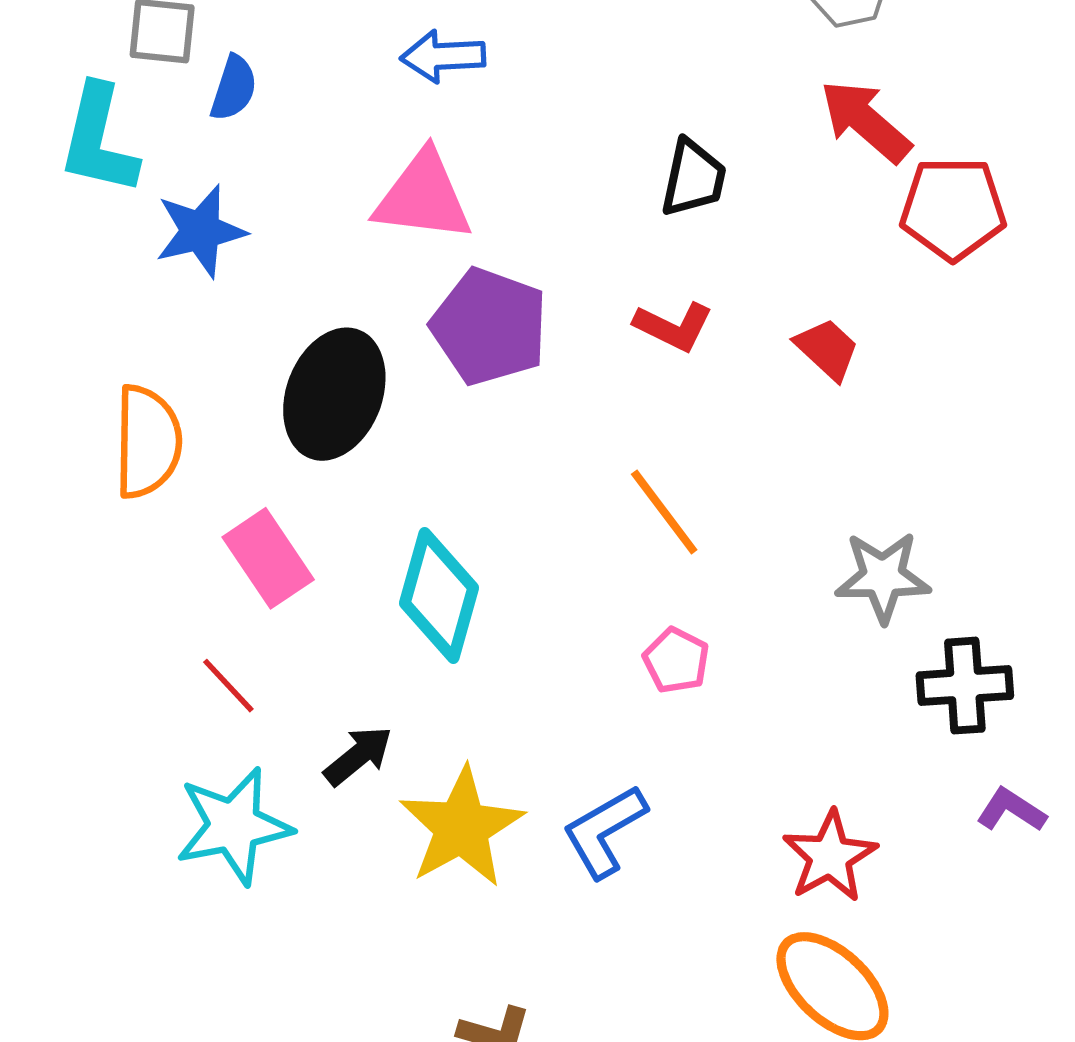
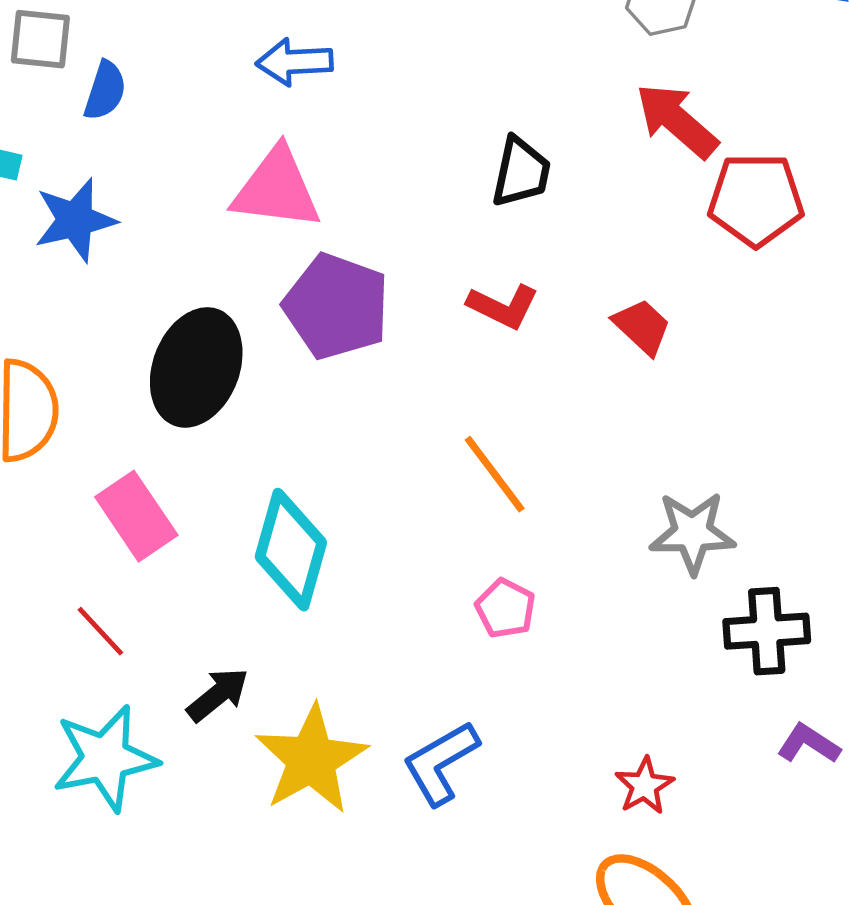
red star: (830, 856) -> (644, 786), size x0.7

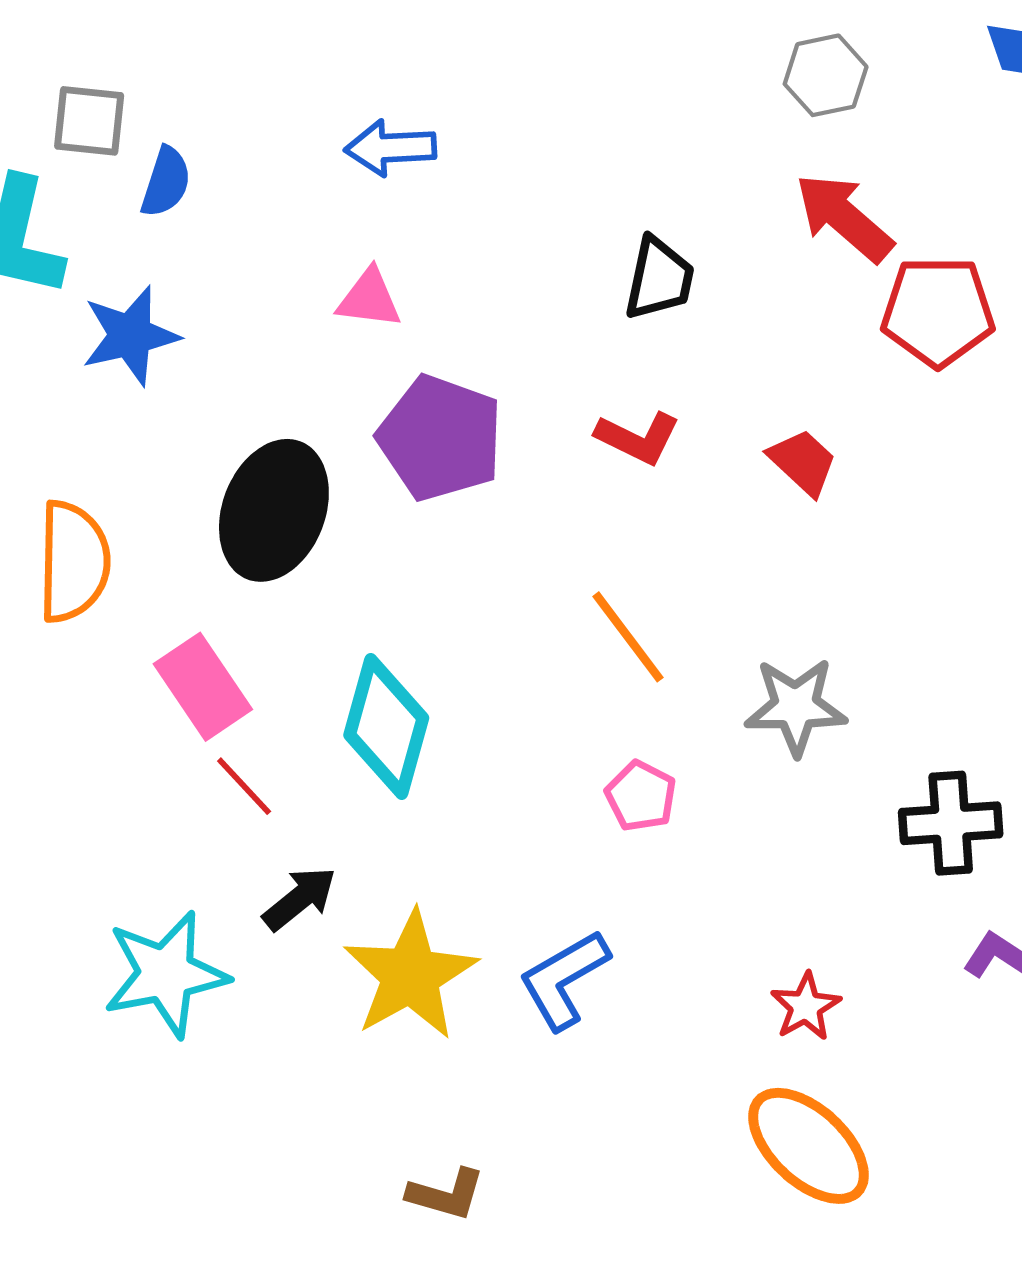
pink triangle: (277, 189) -> (369, 299), size x0.6
gray star: (692, 533) -> (796, 707), moved
red line: (100, 631) -> (244, 786), moved

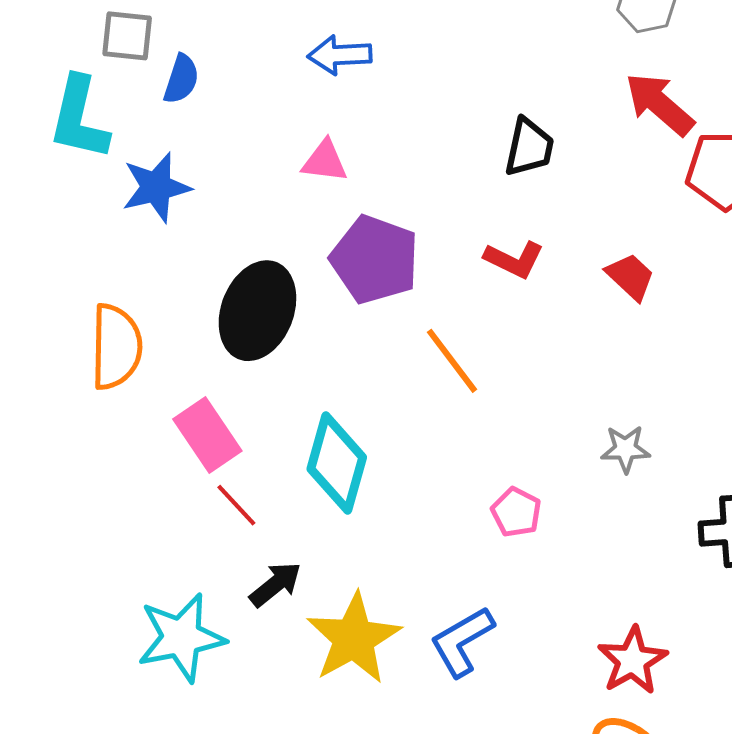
orange line: (628, 637) -> (452, 361), moved
gray star: (796, 707) -> (625, 449), size x0.7
red star: (806, 1007) -> (632, 661), size x1.4

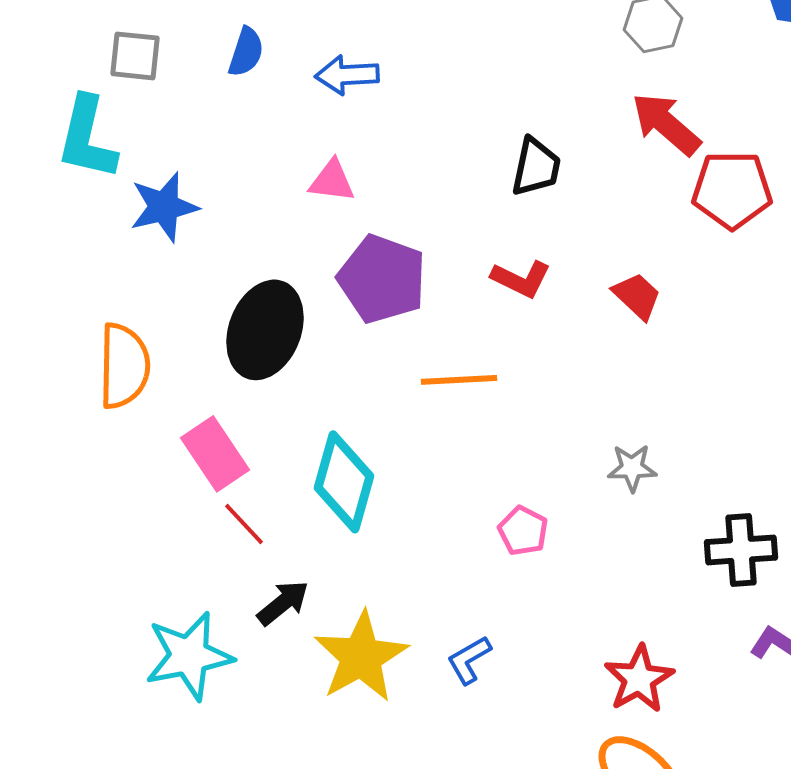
blue semicircle: (181, 79) -> (246, 52), moved
orange line: (452, 361) -> (459, 380), turned -56
blue L-shape: (462, 642) -> (469, 660), size x0.7

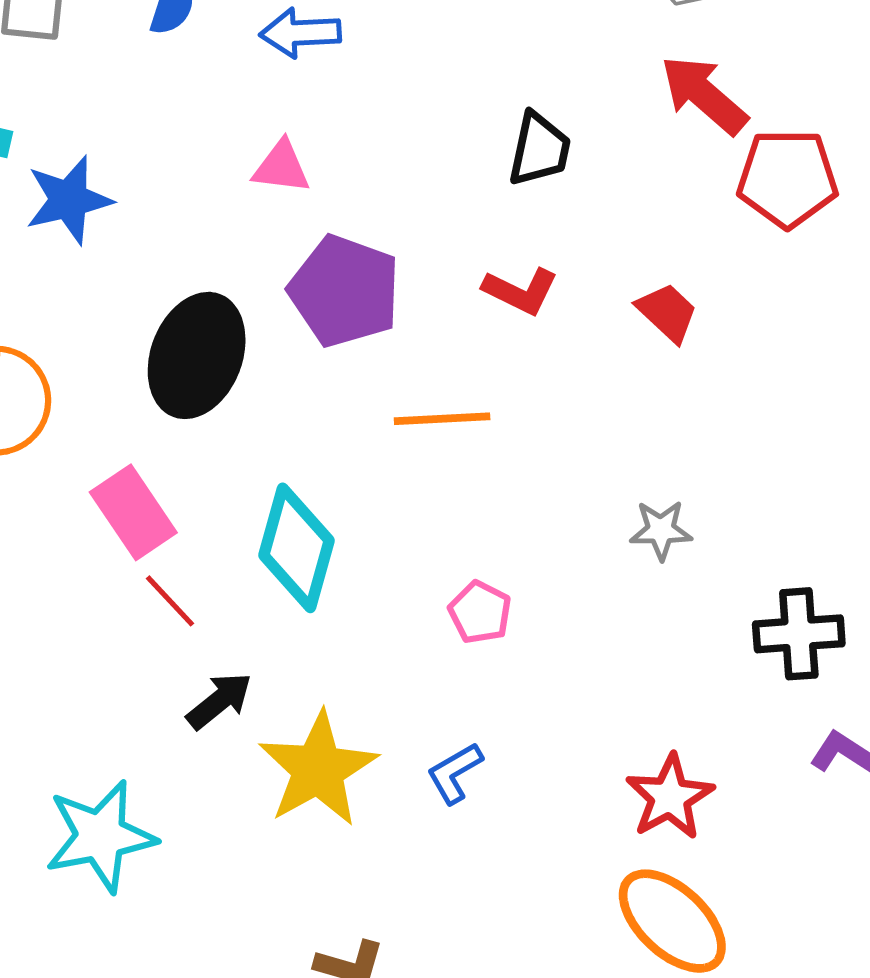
pink pentagon: (523, 531) -> (480, 612), moved
cyan star: (189, 656) -> (100, 836), moved

